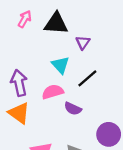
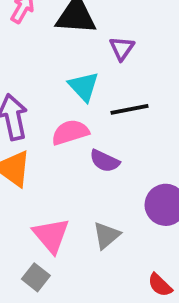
black line: (87, 78) -> (129, 109), turned 30

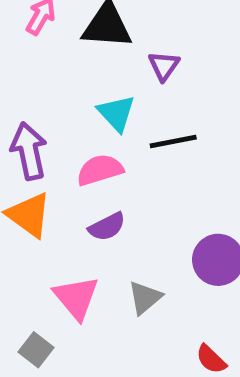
purple semicircle: (105, 161) -> (107, 227), moved, turned -52
gray square: (36, 277) -> (36, 350), moved

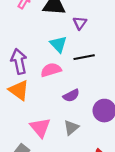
purple semicircle: (107, 227) -> (71, 96), moved

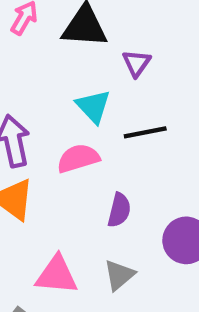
purple semicircle: (71, 96) -> (119, 210), turned -49
pink triangle: (40, 128) -> (57, 275), turned -45

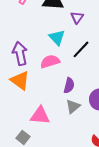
black line: (145, 132) -> (81, 49), turned -36
gray triangle: (119, 275) -> (73, 106), moved

